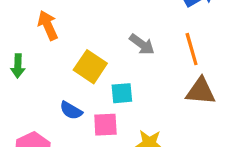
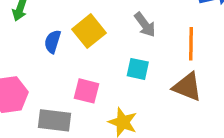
cyan square: (122, 93) -> (138, 69), moved
blue semicircle: (71, 110) -> (53, 42), moved, turned 60

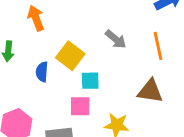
cyan square: (138, 69) -> (90, 81), moved
brown triangle: (187, 87) -> (150, 91), moved

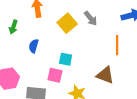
gray arrow: (116, 39) -> (91, 18), moved
yellow square: (70, 56) -> (67, 23), moved

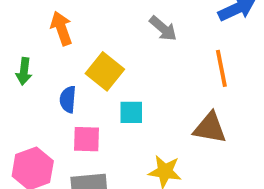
yellow square: (67, 23) -> (105, 71), moved
pink square: (55, 75) -> (87, 139), moved

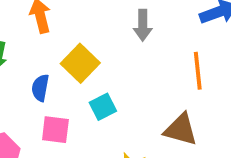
gray arrow: (163, 28) -> (143, 25), turned 44
cyan square: (131, 112) -> (103, 107), turned -32

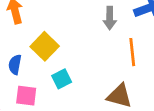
gray arrow: (143, 25) -> (110, 18), moved

